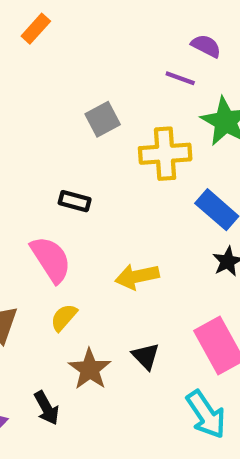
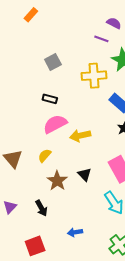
gray square: (103, 119) -> (53, 62), moved
pink semicircle: (51, 259) -> (55, 124), moved, turned -85
black arrow: (47, 408) -> (41, 208), moved

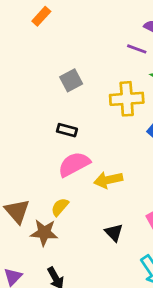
brown star: (57, 181) -> (44, 233), moved, turned -30

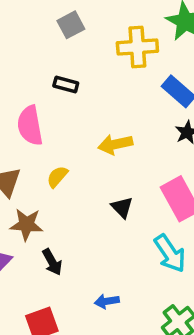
pink semicircle: (74, 164) -> (30, 125), moved, turned -72
brown star: (44, 233) -> (27, 224), moved

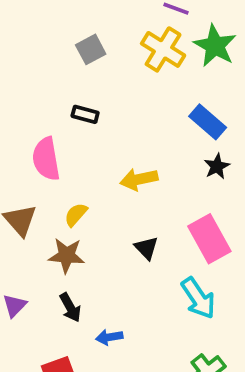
yellow cross: (137, 47) -> (163, 49), moved, turned 36
brown star: (27, 224) -> (67, 255), moved
blue arrow: (107, 301) -> (109, 337), moved

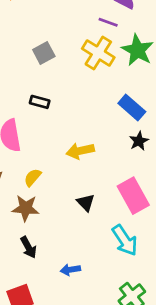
blue arrow: (109, 337) -> (70, 270), moved

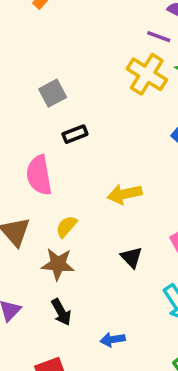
gray square: (44, 53) -> (53, 93), moved
black rectangle: (40, 102) -> (75, 134), turned -36

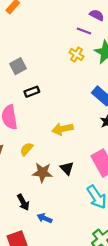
yellow cross: (147, 74) -> (76, 54), size x0.6
brown star: (58, 264) -> (42, 173), moved
blue arrow: (113, 339) -> (45, 218), moved, turned 32

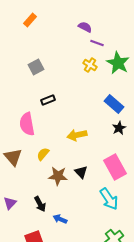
purple semicircle: (97, 15) -> (85, 27), moved
gray square: (18, 66) -> (36, 67), moved

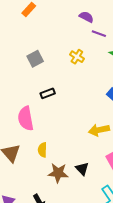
yellow cross: (90, 65) -> (77, 57), moved
yellow arrow: (77, 135) -> (99, 130), moved
yellow semicircle: (43, 154) -> (42, 150), turned -40

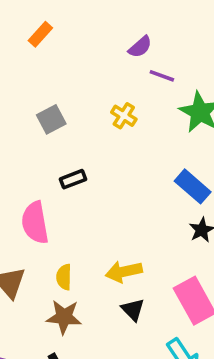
purple semicircle: (86, 17) -> (140, 47), turned 112
yellow arrow: (99, 130) -> (124, 272), moved
brown star: (58, 173) -> (64, 317), moved

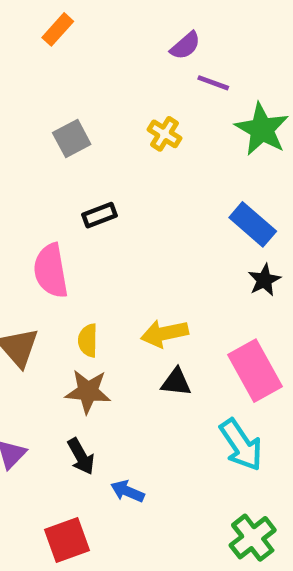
black triangle: (133, 310) -> (176, 382), turned -40

